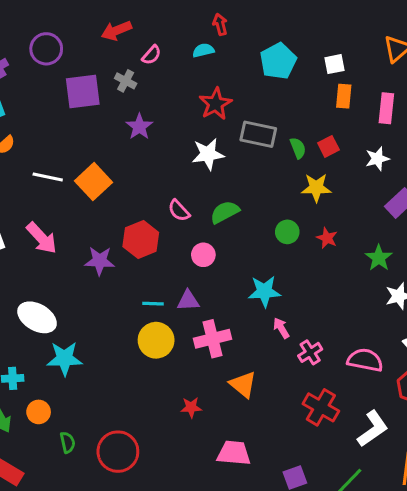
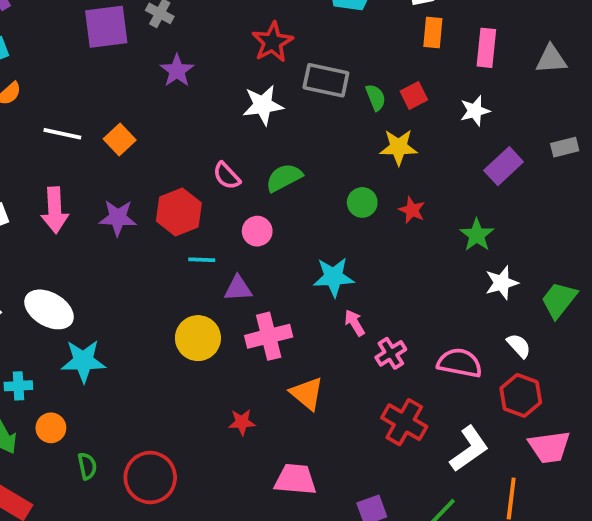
orange square: (93, 182) -> (120, 139), size x0.7
pink arrow: (42, 238) -> (55, 210), turned 40
purple star: (100, 261) -> (118, 218), moved
cyan line: (153, 304) -> (202, 260), moved

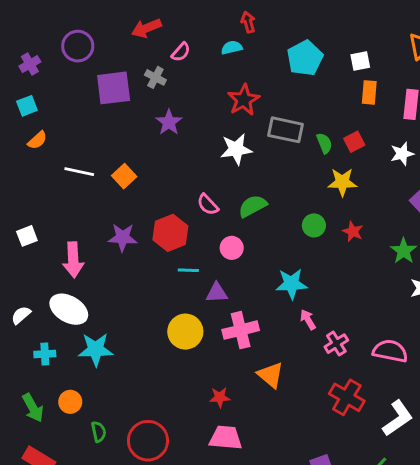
pink arrow: (55, 210) -> (73, 260), moved
cyan cross: (18, 386) -> (45, 354), moved
pink trapezoid: (295, 479) -> (226, 438), moved

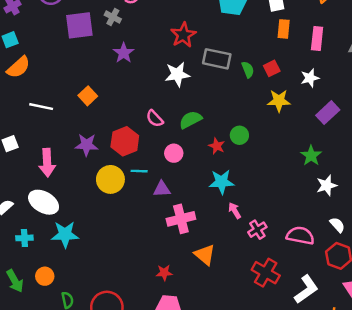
orange semicircle: (37, 140) -> (18, 67), size x1.5
white line: (79, 172) -> (41, 107), moved
yellow star: (342, 182) -> (279, 101), moved
red star: (353, 231) -> (217, 146), moved
yellow circle: (185, 332) -> (110, 179), moved

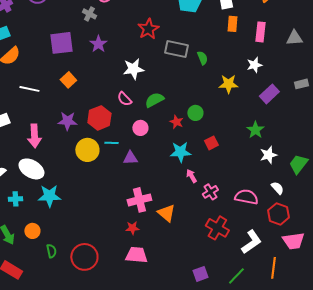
purple square: (79, 25) -> (61, 43), moved
red square: (272, 68) -> (211, 143), moved
white star: (177, 74) -> (133, 69), moved
pink cross: (181, 219) -> (139, 200), moved

